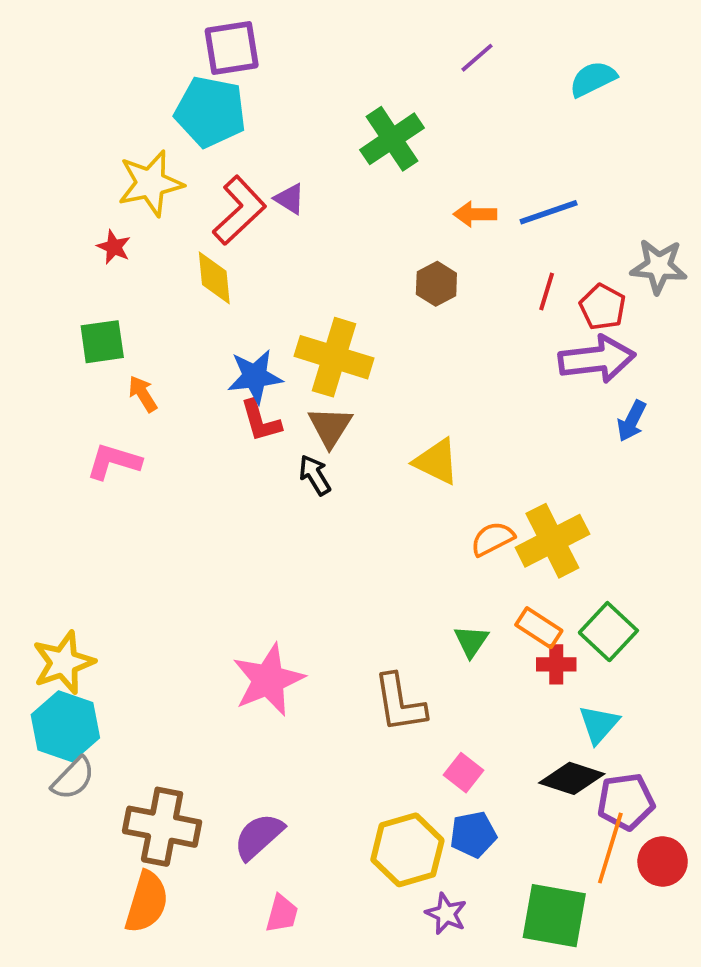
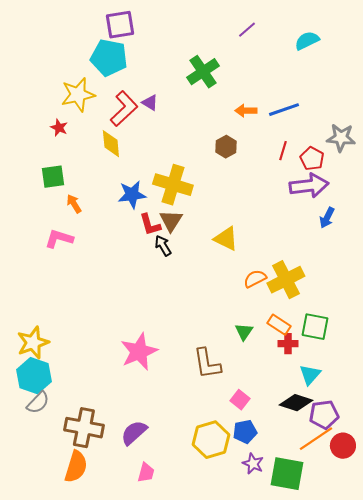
red L-shape: (261, 421) -> (150, 225), moved
green square: (608, 632) -> (315, 327), turned -32
orange line: (610, 848) -> (316, 439), turned 39
purple star: (446, 914) -> (253, 464), moved

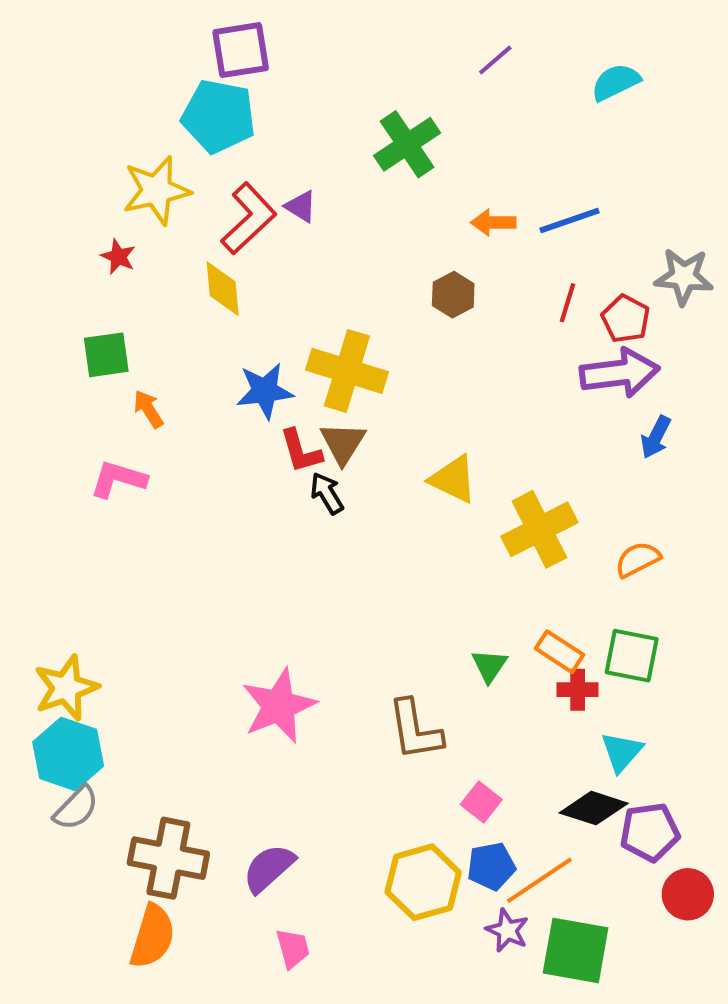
orange semicircle: (255, 279) -> (638, 559), moved
yellow cross: (286, 280) -> (539, 529), moved
orange line: (316, 439) -> (539, 880), moved
pink trapezoid: (146, 473) -> (293, 948), turned -30

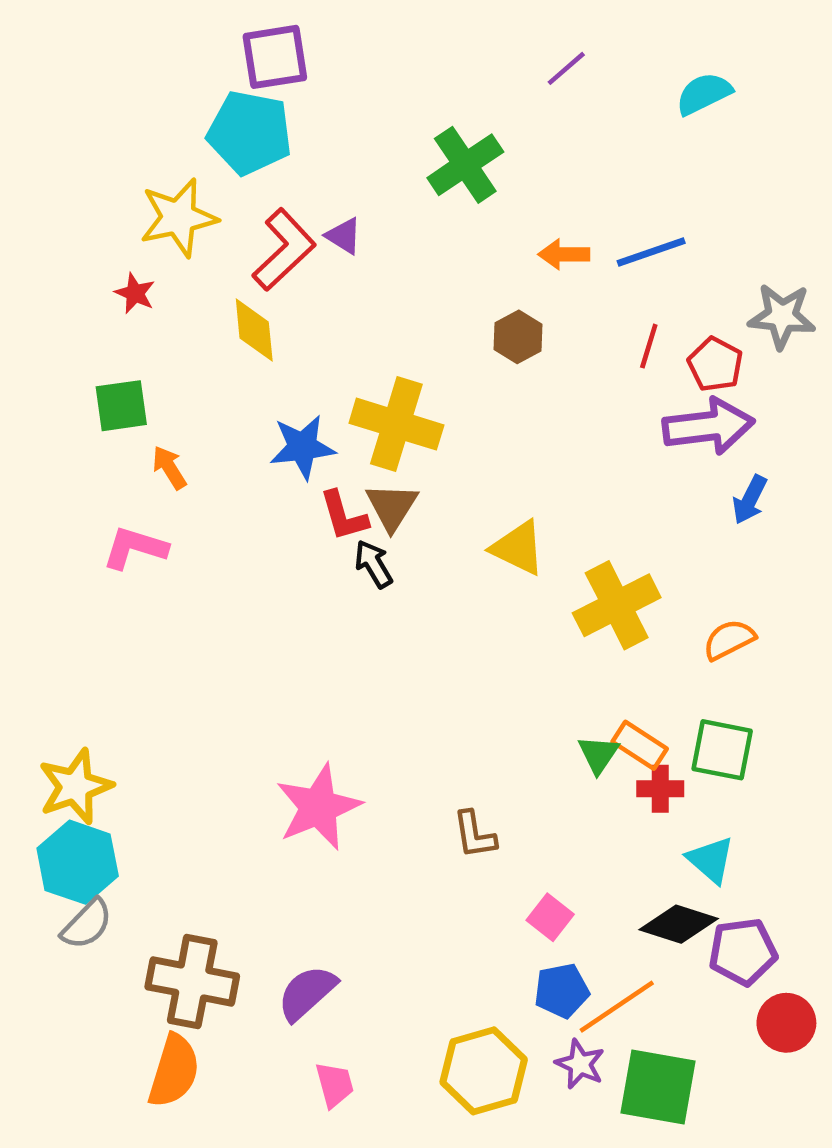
green triangle: (489, 666) -> (598, 754), moved
brown L-shape: (415, 730) -> (474, 835), size x0.7
cyan triangle: (622, 752) -> (711, 860), turned -30
yellow hexagon: (423, 882) -> (484, 1071), moved

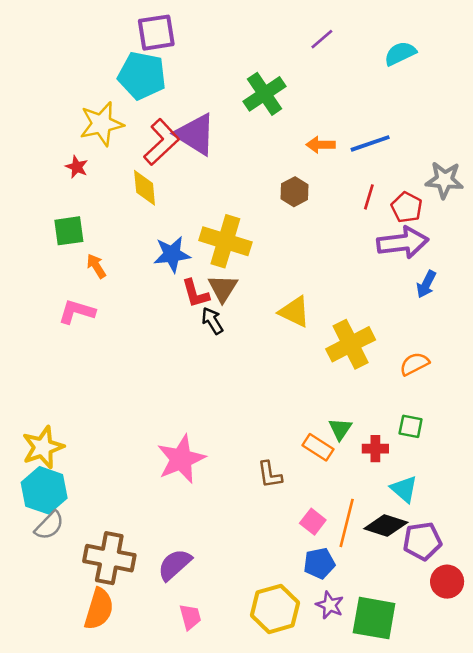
purple triangle: (344, 236) -> (195, 134), size x2.0
orange rectangle: (640, 745) -> (318, 447), moved
green square: (722, 750) -> (411, 426), size x0.7
orange line: (617, 1007) -> (347, 523), moved, turned -42

